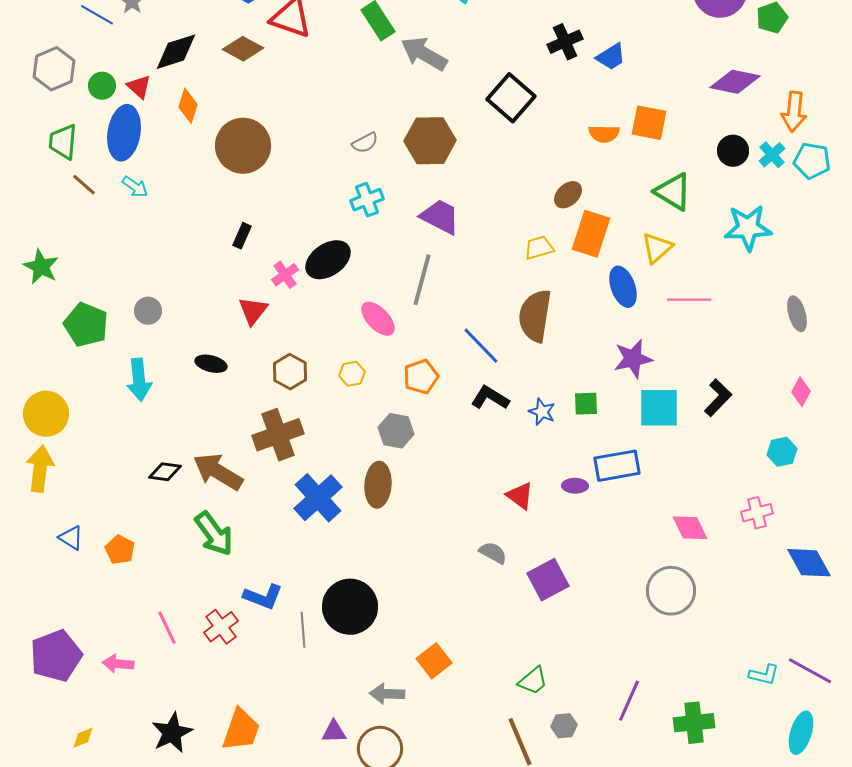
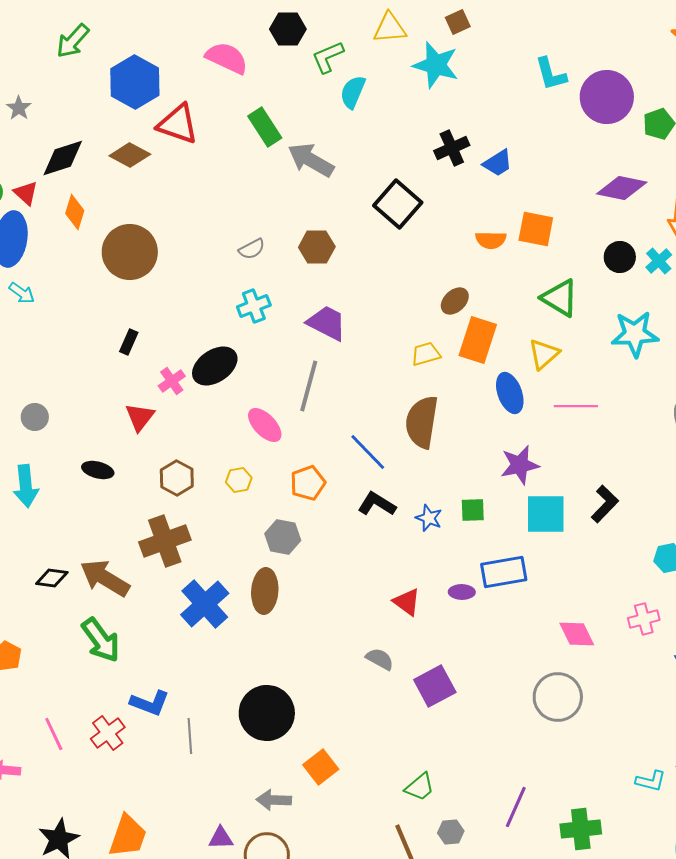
brown hexagon: (430, 141) -> (317, 247), size x0.7
black circle: (350, 607) -> (267, 713), moved

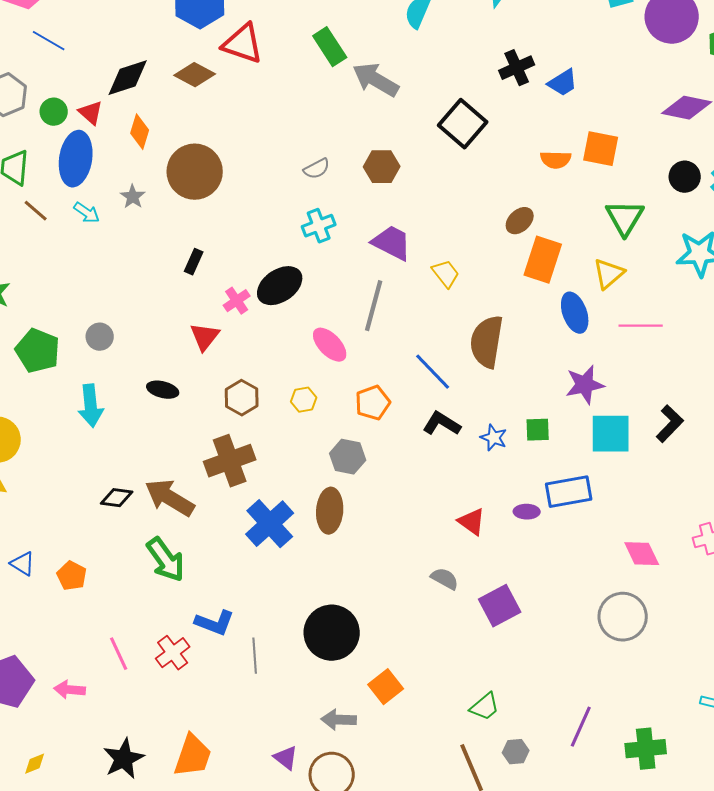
gray star: (19, 108) -> (133, 197), moved
green triangle: (560, 298) -> (625, 218), turned 30
yellow trapezoid: (426, 354) -> (446, 274), moved, turned 68
purple triangle: (221, 838) -> (286, 758), turned 40

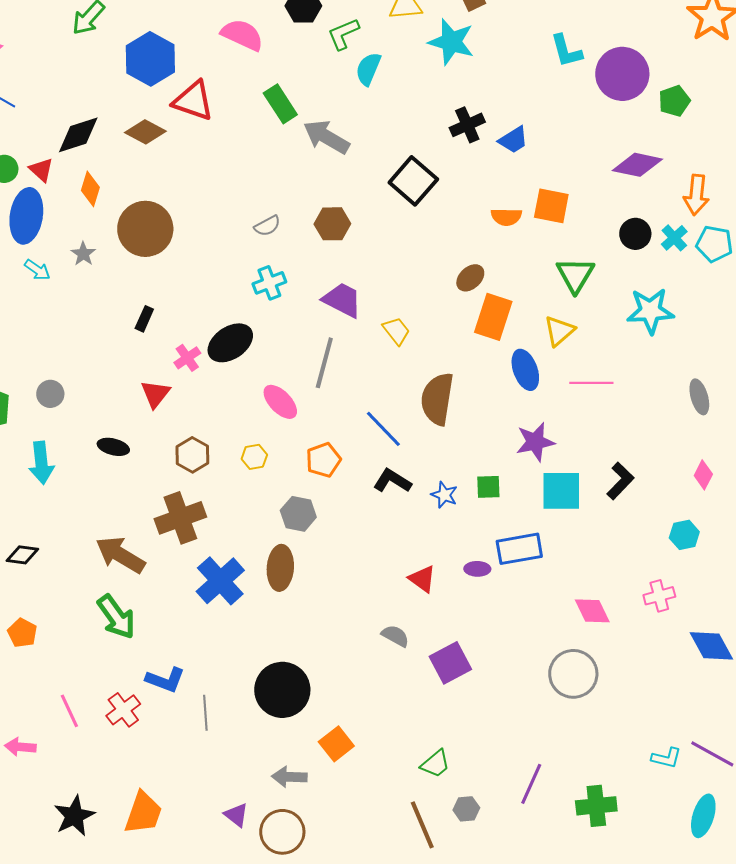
black diamond: (117, 498) -> (22, 555), moved

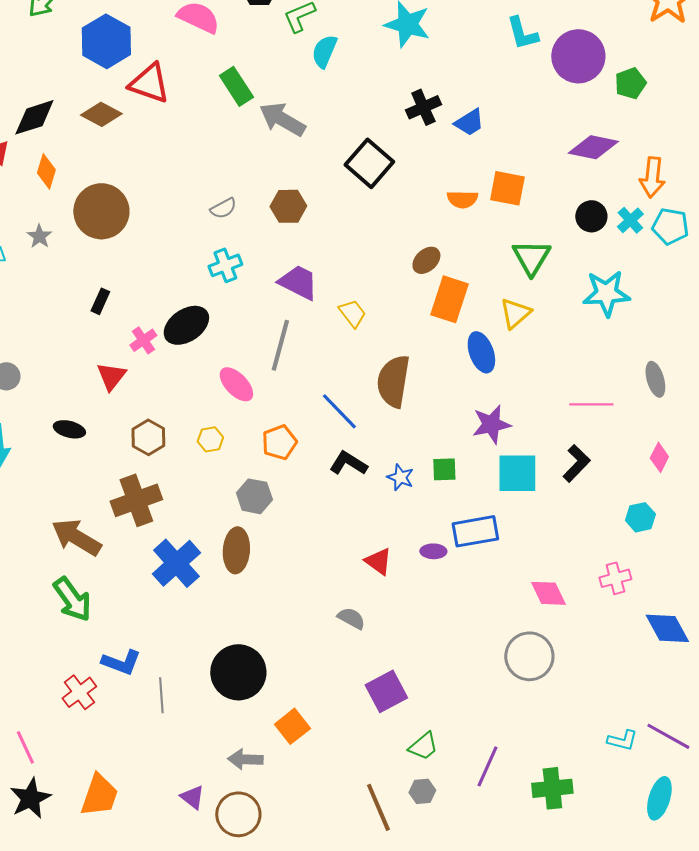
pink line: (591, 383) -> (591, 404), moved
purple square: (450, 663) -> (386, 691), moved
pink line: (69, 711) -> (25, 747), moved
green trapezoid: (435, 764) -> (423, 746), moved

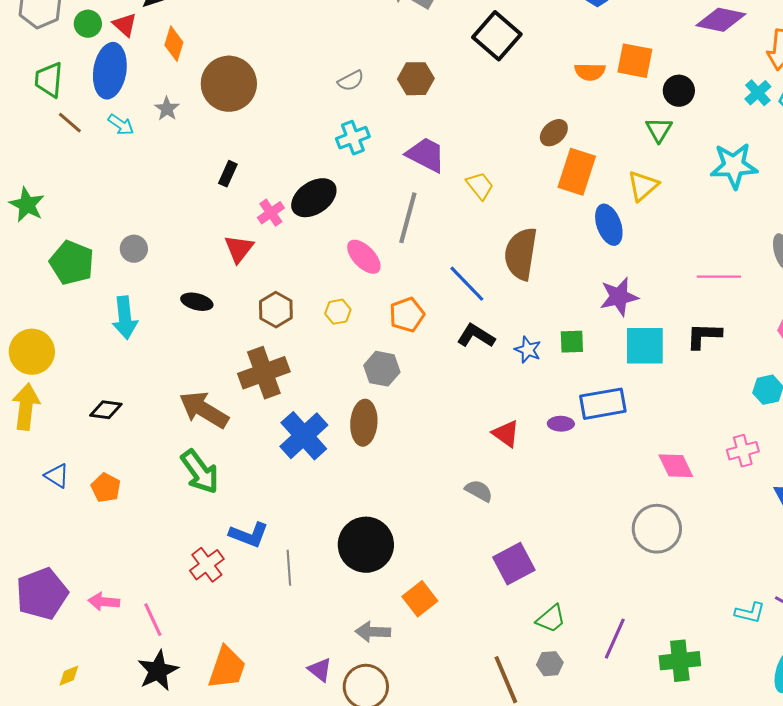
black circle: (591, 216) -> (679, 91), moved
green triangle: (531, 257) -> (659, 130), size x0.7
black L-shape: (576, 463) -> (704, 336), turned -132

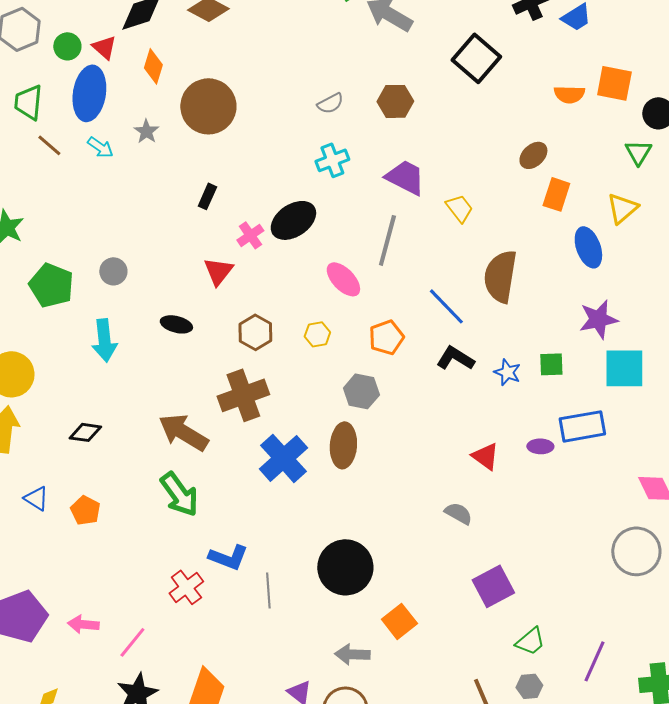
orange rectangle: (577, 172) -> (556, 194), size x0.7
pink line: (153, 620) -> (132, 642), turned 64

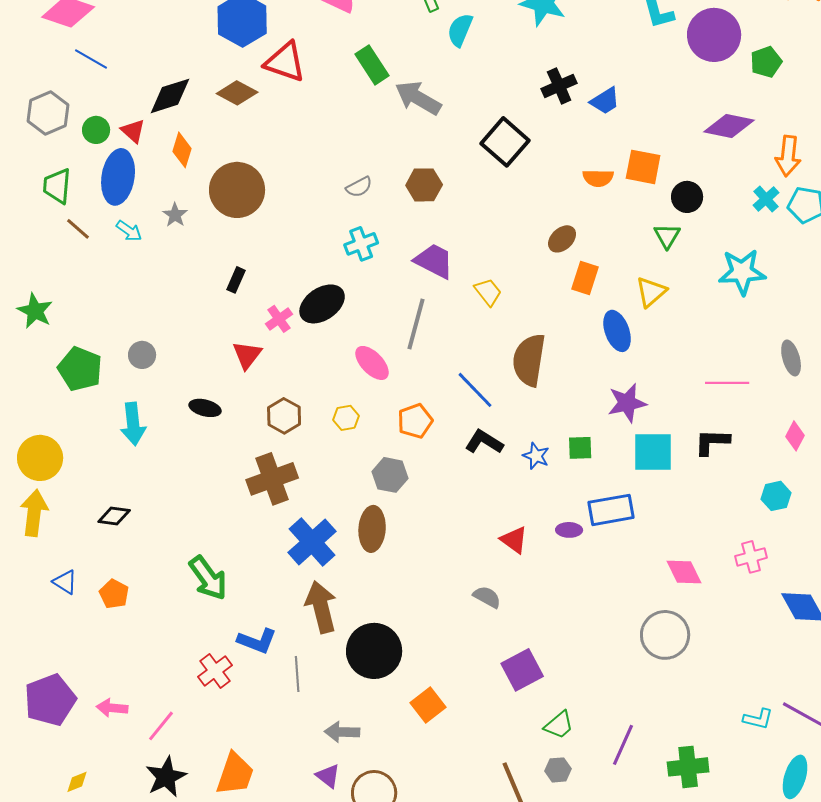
brown arrow: (183, 432) -> (321, 607), moved, turned 45
gray arrow: (352, 654) -> (342, 732), moved

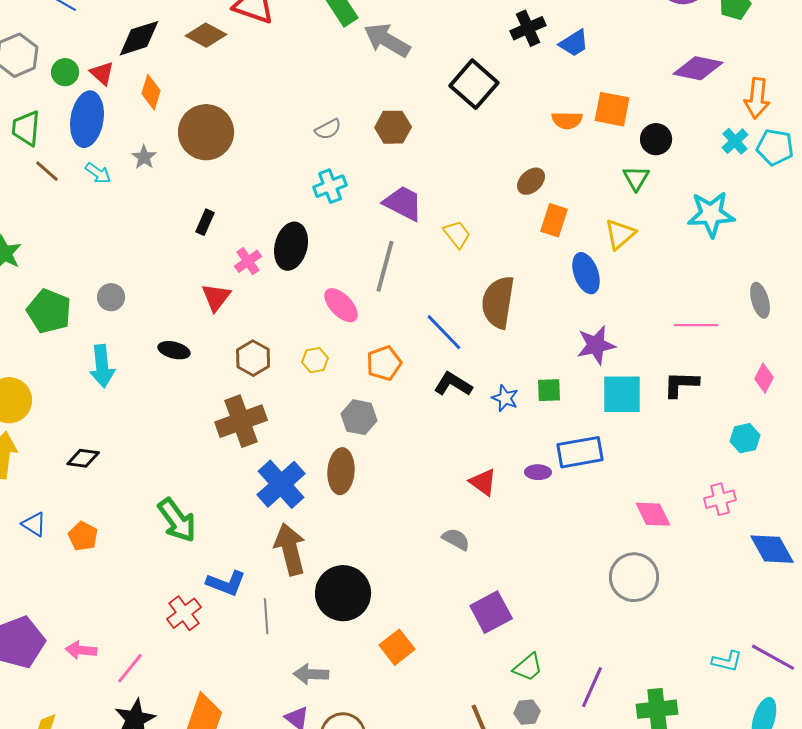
black ellipse: (322, 304) -> (291, 246), turned -42

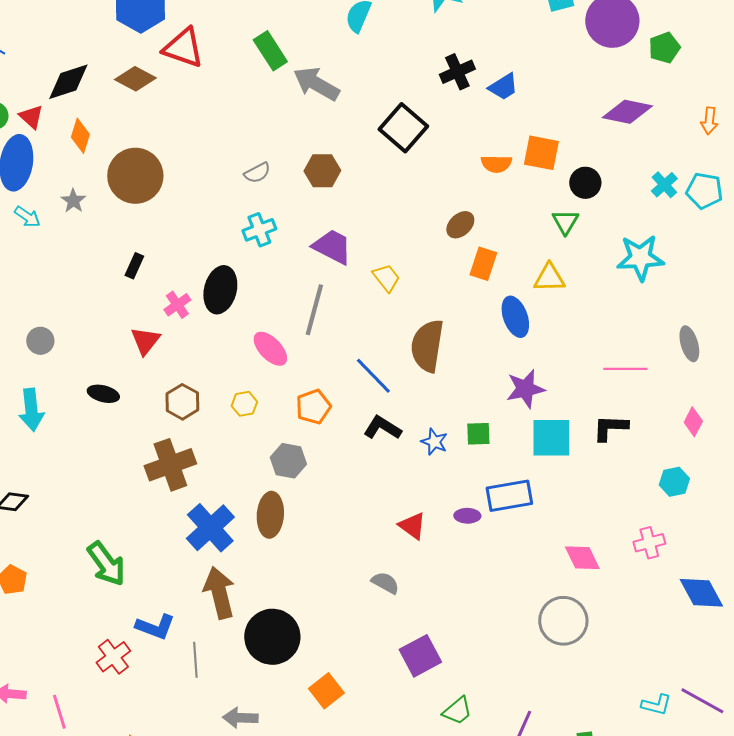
orange arrow: (757, 98) -> (709, 121), moved, size x0.7
yellow triangle: (620, 234) -> (549, 278), turned 40
pink line: (130, 668) -> (59, 712), turned -56

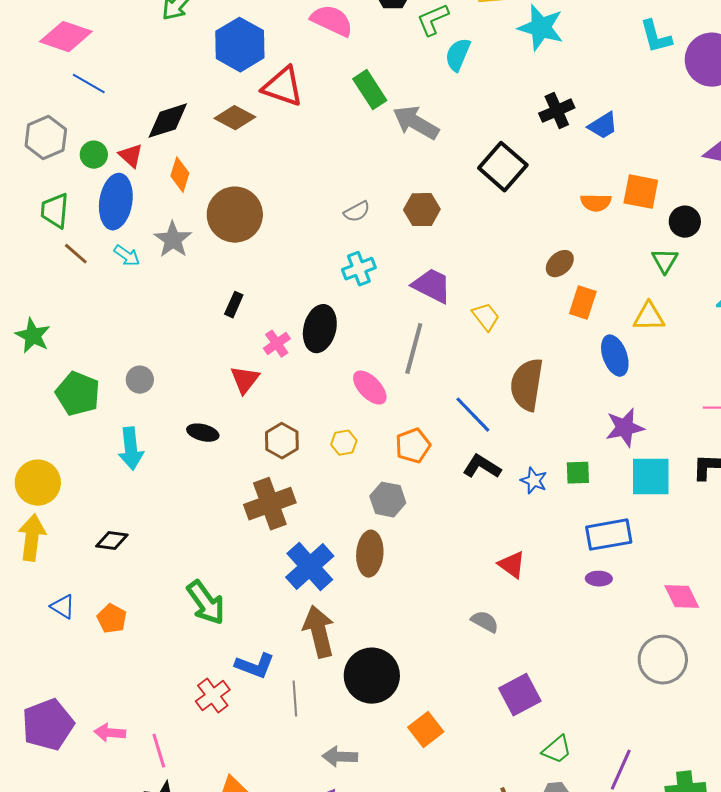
gray star: (73, 201) -> (173, 240), size x1.5
purple ellipse: (467, 516) -> (599, 579), moved

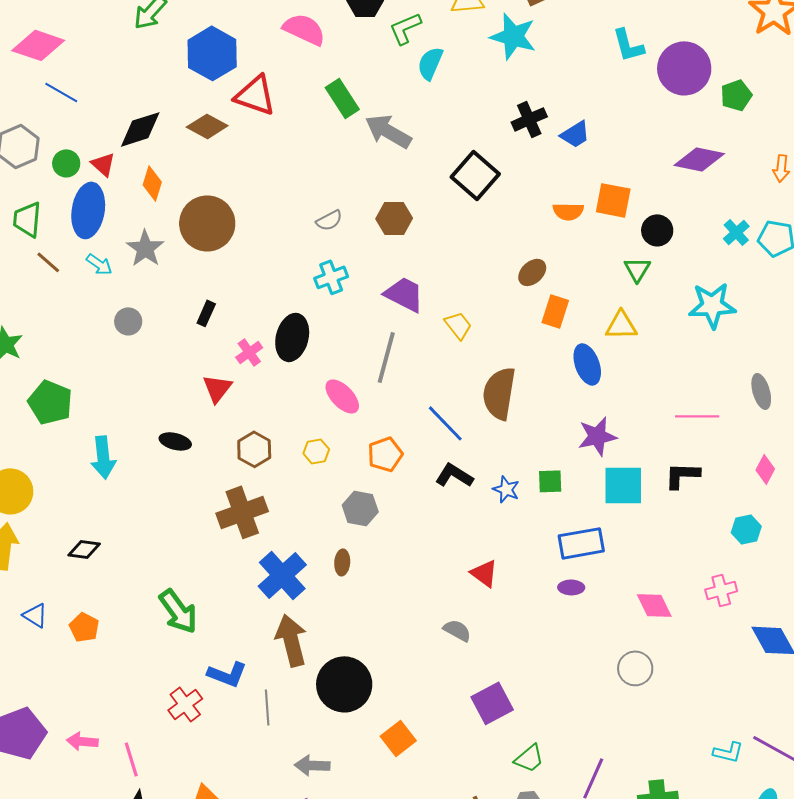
gray circle: (140, 380) -> (128, 321), moved
brown ellipse: (370, 554) -> (342, 562), size x0.6
gray circle: (663, 660) -> (635, 668), size x0.7

